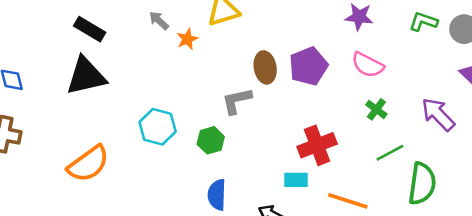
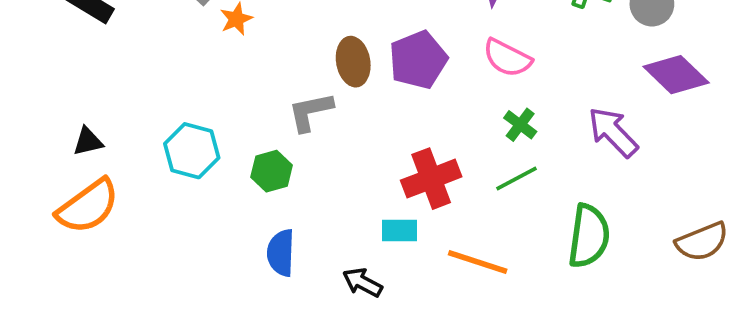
black triangle: (86, 76) -> (88, 141), moved, size x0.5
green line: (390, 153) -> (516, 179), moved

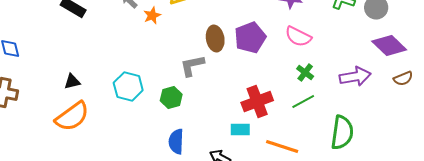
purple arrow: (613, 132) -> (355, 76), turned 124
brown semicircle: (702, 242) -> (403, 78), moved, size x0.7

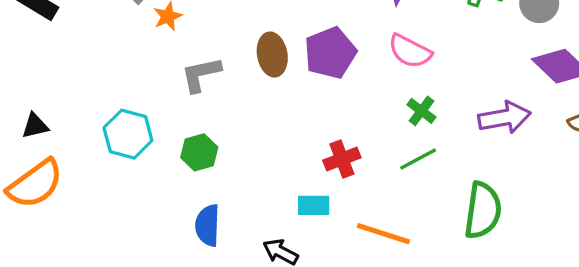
gray L-shape: (192, 66) -> (201, 74), moved
red cross: (257, 102) -> (342, 159), size x0.7

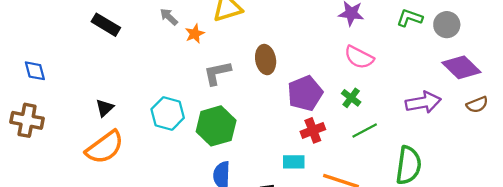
purple pentagon: (330, 53) -> (305, 93), moved
green cross: (421, 111) -> (351, 98), moved
black triangle: (35, 126) -> (105, 108), turned -30
green hexagon: (199, 152) -> (216, 126), size x1.6

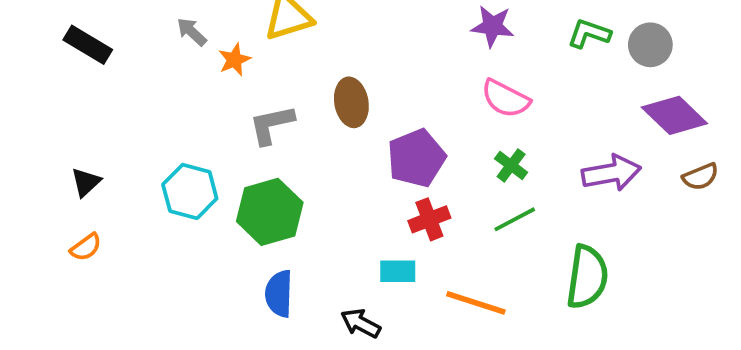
green cross: (351, 98) -> (511, 165), moved
orange semicircle: (105, 147) -> (86, 247), size x0.5

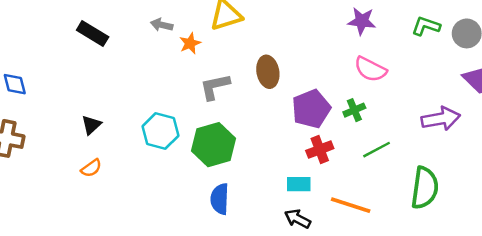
gray arrow: (192, 32) -> (162, 25), turned -30
green cross: (511, 165) -> (354, 110), moved, turned 30
black arrow: (361, 323) -> (298, 219), moved

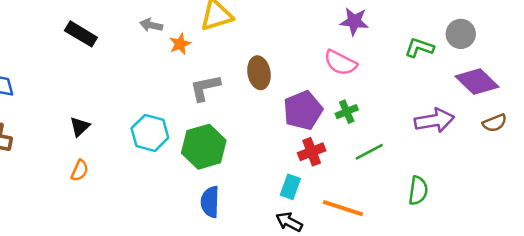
green L-shape: (426, 26) -> (419, 48), moved
pink semicircle: (370, 69) -> (340, 63), moved
orange semicircle: (91, 168) -> (80, 171), turned -30
cyan rectangle: (299, 184) -> (290, 187), turned -70
green semicircle: (425, 188) -> (418, 191), size x0.7

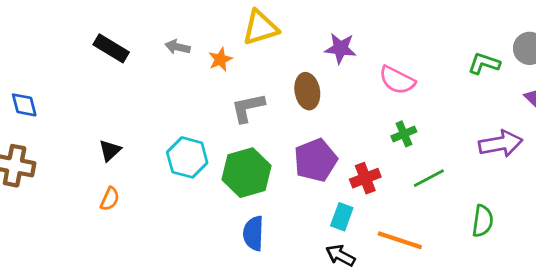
purple star: (354, 21) -> (340, 48), moved
gray arrow: (151, 25) -> (177, 47), moved
purple pentagon: (303, 110) -> (316, 160), moved

